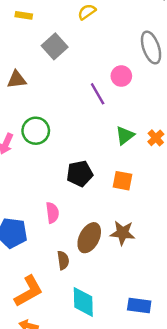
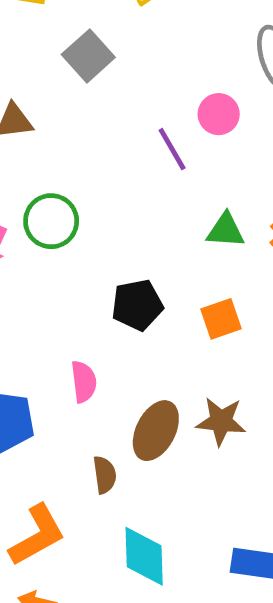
green triangle: (125, 135) -> (226, 230), turned 42
orange square: (123, 181) -> (221, 319), turned -30

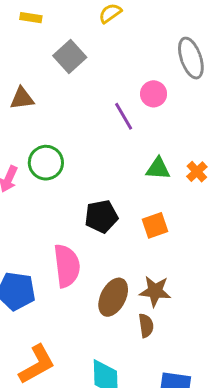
pink semicircle: (84, 382) -> (67, 266), size x1.6
brown semicircle: (105, 475) -> (146, 326), moved

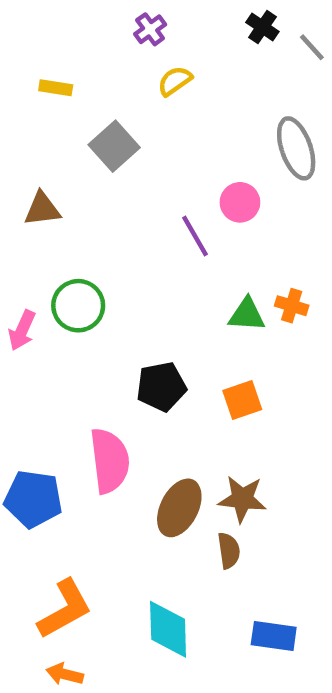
orange cross: (197, 172) -> (292, 306), moved, turned -30

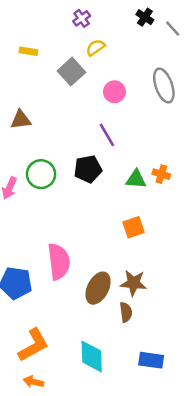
gray square: (114, 146) -> (71, 72), moved
pink circle: (240, 202) -> (114, 92), moved
black pentagon: (161, 387) -> (88, 169), moved

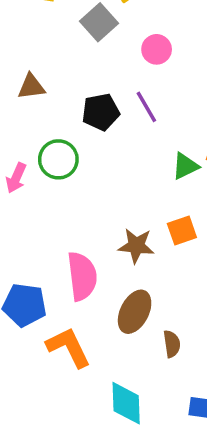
black pentagon: (88, 169) -> (101, 112), moved
green triangle: (136, 179) -> (185, 166), turned -30
brown star: (133, 283) -> (136, 246), moved
orange L-shape: (33, 345) -> (69, 347), moved, turned -87

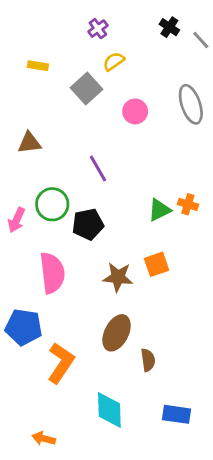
purple line: (146, 107) -> (98, 169), moved
black pentagon: (101, 112) -> (88, 224), moved
pink semicircle: (82, 276) -> (52, 273), moved
orange L-shape: (69, 347) -> (61, 363), turned 60

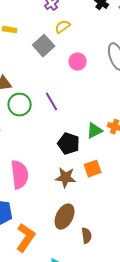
green circle: (52, 204) -> (20, 105), moved
black pentagon: (88, 224) -> (69, 144), moved, turned 30

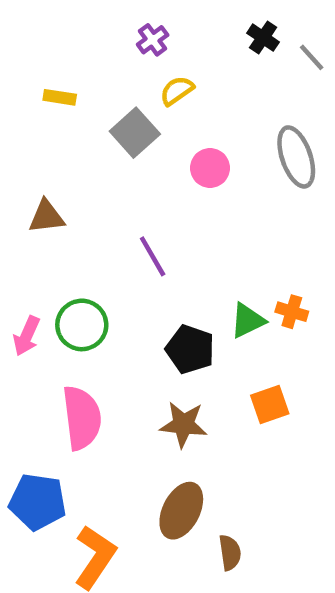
green circle: (20, 105) -> (82, 325), moved
orange square: (93, 169) -> (270, 405), moved

